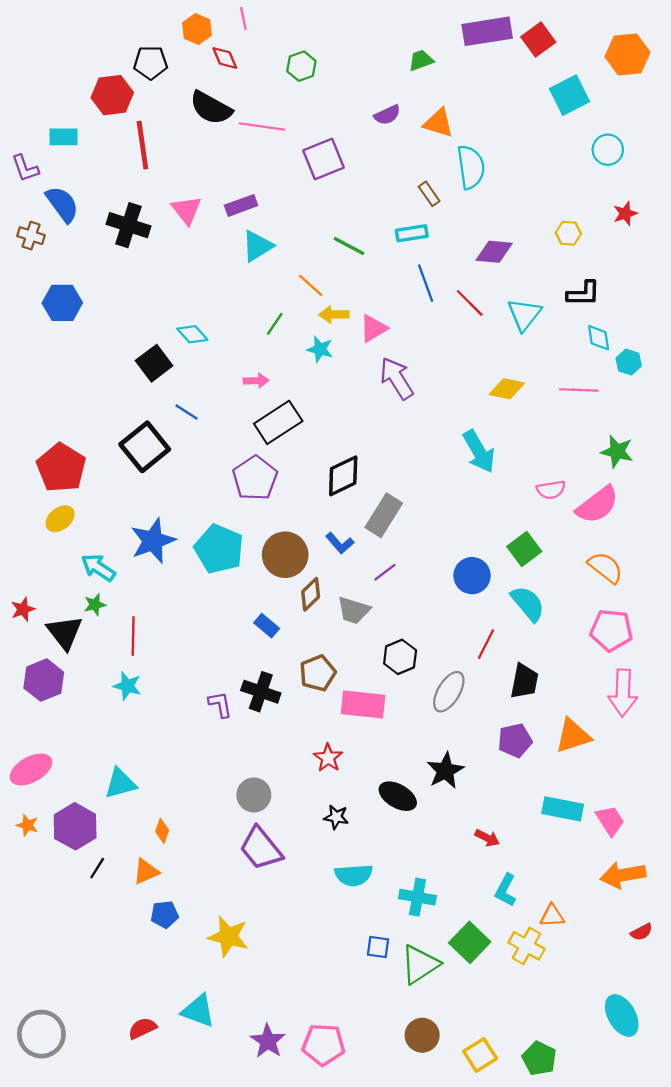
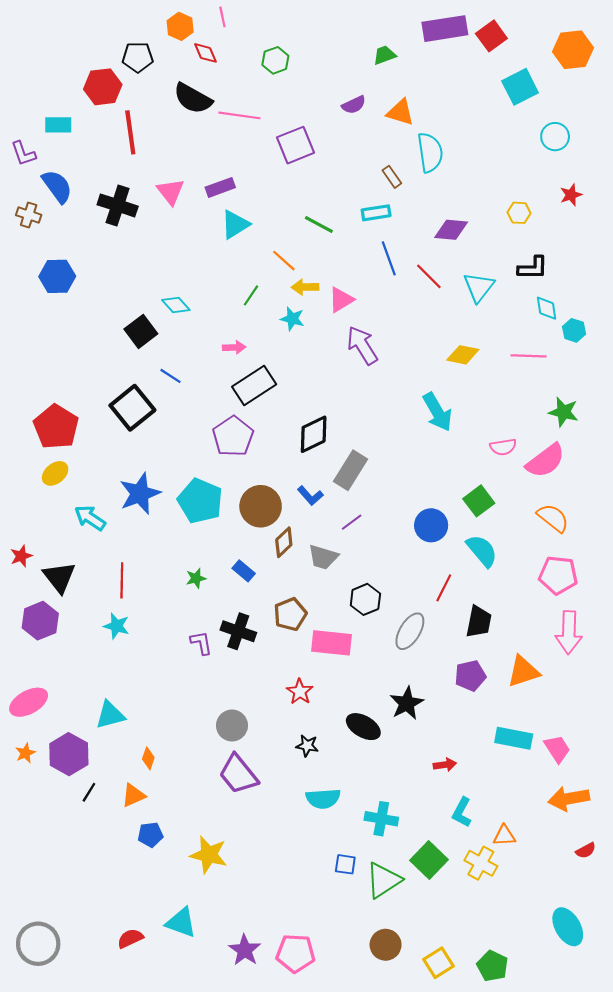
green star: (95, 605) -> (196, 578), moved
orange star: (28, 825) -> (25, 753), turned 30
red arrow: (487, 838) -> (445, 765), turned -35

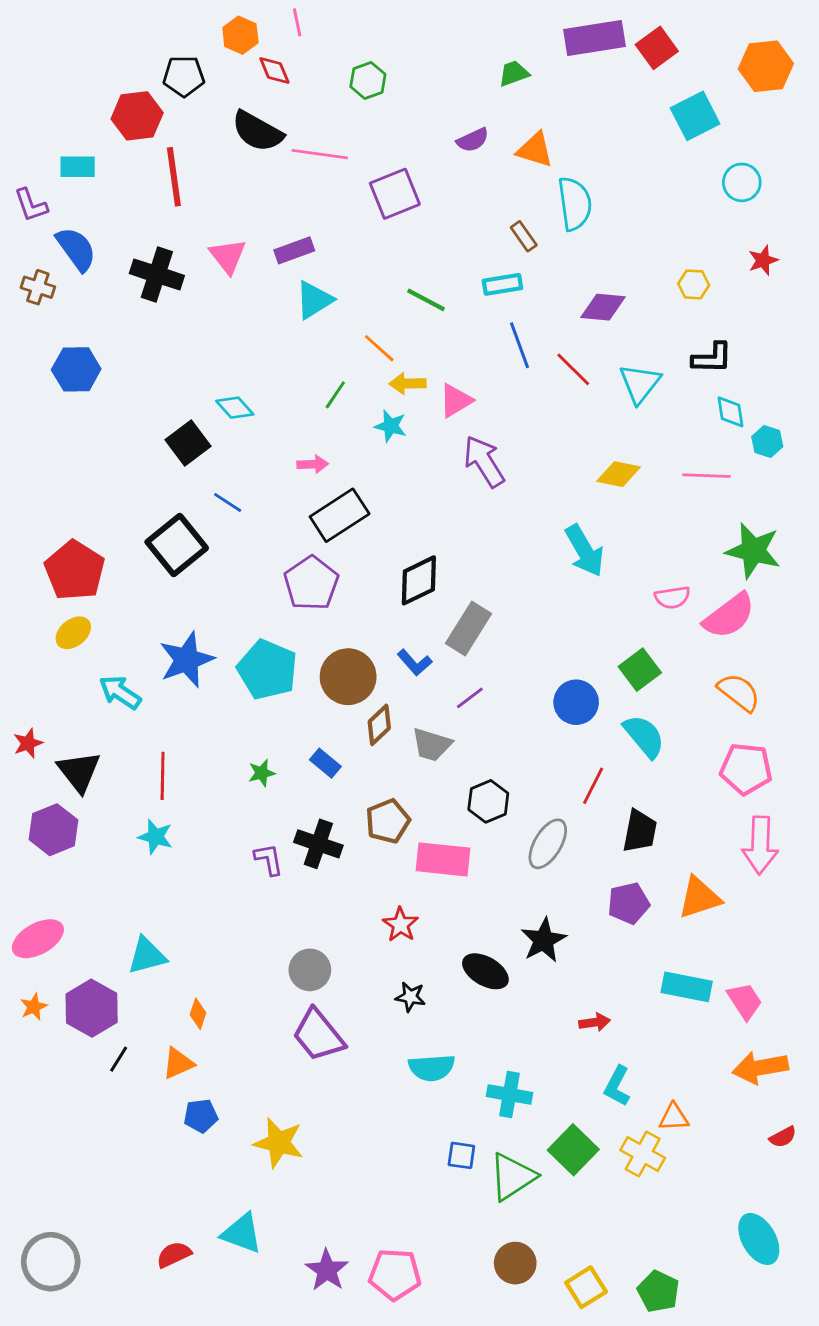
green star: (563, 412) -> (753, 551), size x1.4

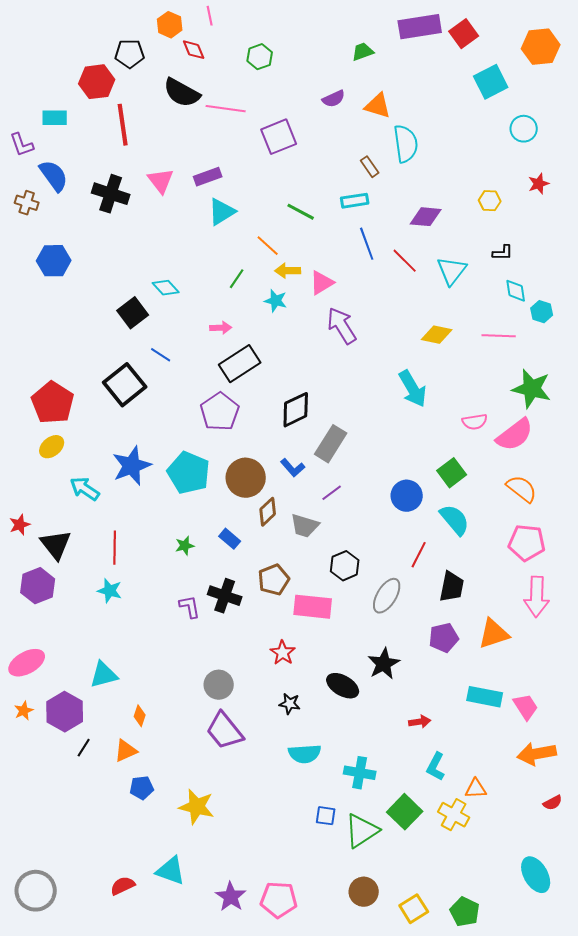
black L-shape: (712, 358) -> (503, 253), size x0.7

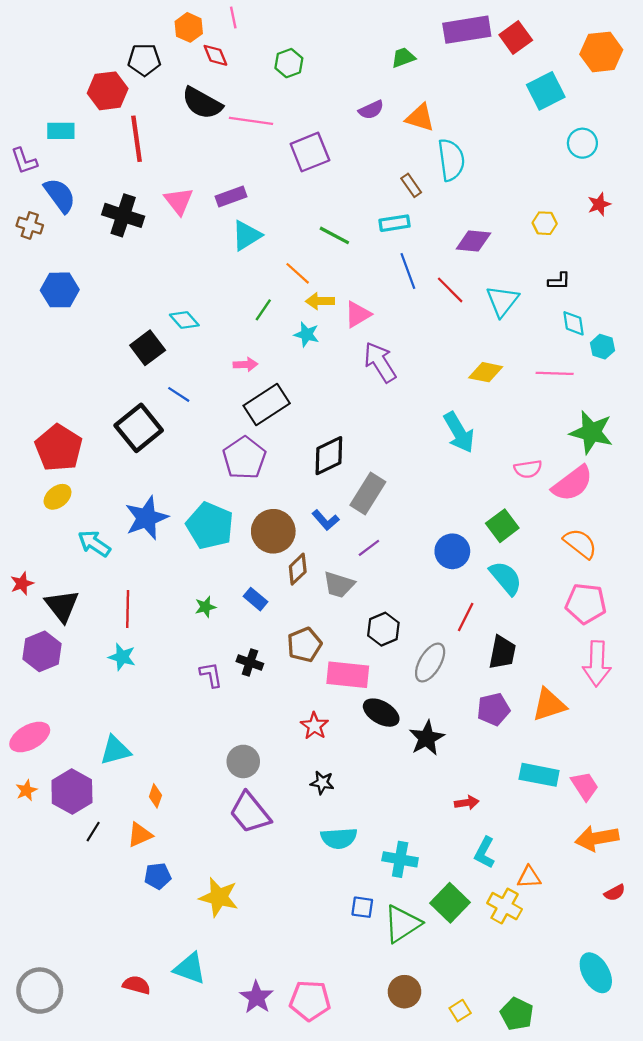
black cross: (225, 596) -> (250, 662), size x0.7
black ellipse: (343, 686) -> (381, 713), moved
red semicircle: (123, 886) -> (136, 985), turned 40
yellow square: (414, 909) -> (460, 1011), size x0.7

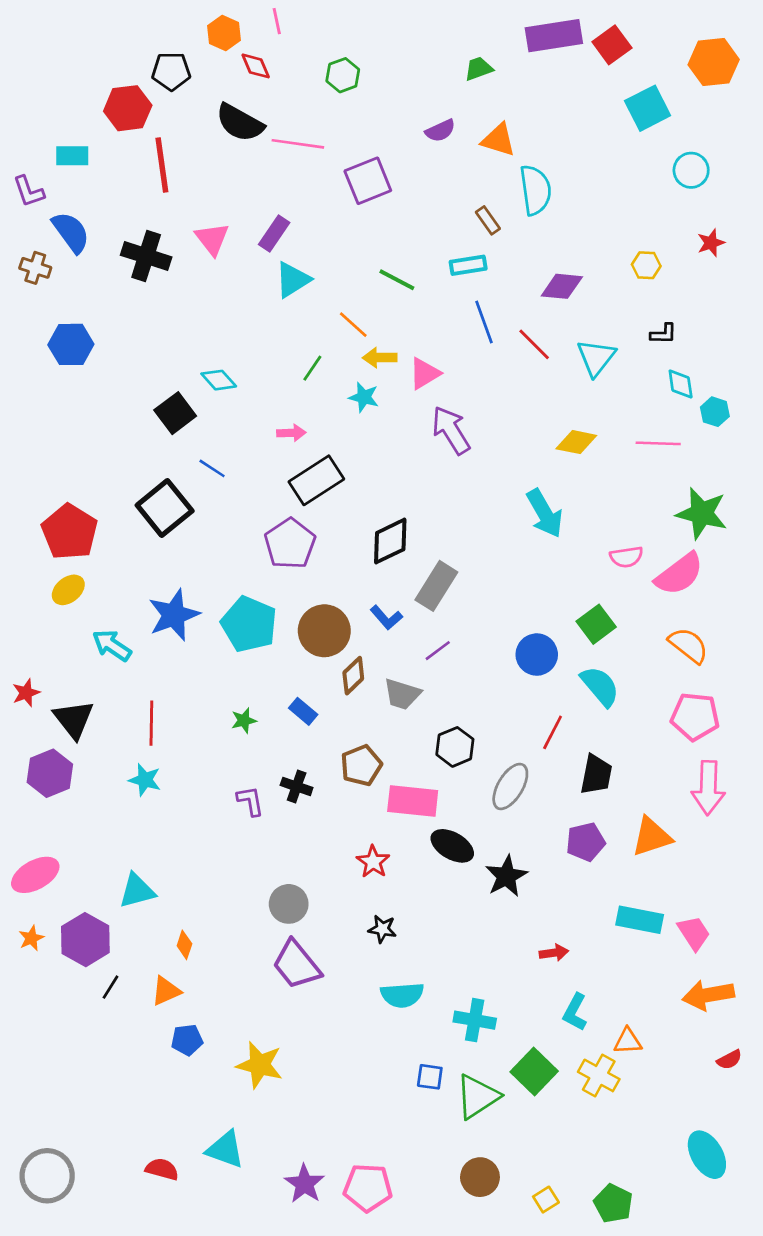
purple rectangle: (231, 197) -> (274, 234), turned -36

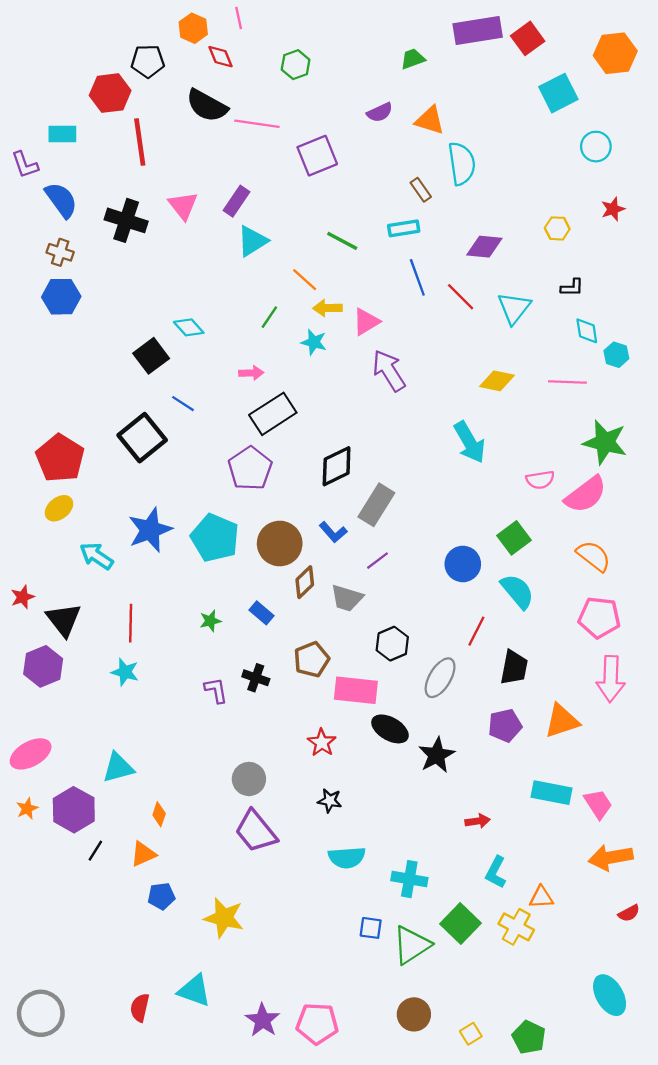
brown cross: (35, 268) -> (60, 252), moved
red semicircle: (162, 1169) -> (140, 1008), turned -92

